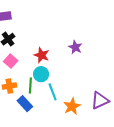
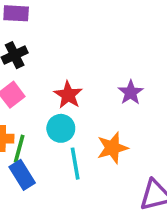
green line: (30, 85) -> (19, 149), moved
orange star: (72, 106) -> (112, 148), moved

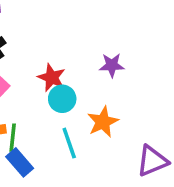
purple star: (131, 92) -> (112, 65), turned -30
cyan circle: (61, 128) -> (62, 99), moved

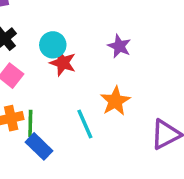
purple star: (112, 65) -> (119, 46), turned 30
cyan circle: (62, 99) -> (53, 45), moved

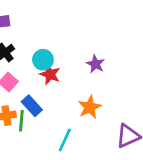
cyan line: (85, 124) -> (65, 140), moved, turned 45
blue rectangle: (39, 146) -> (32, 106), moved

